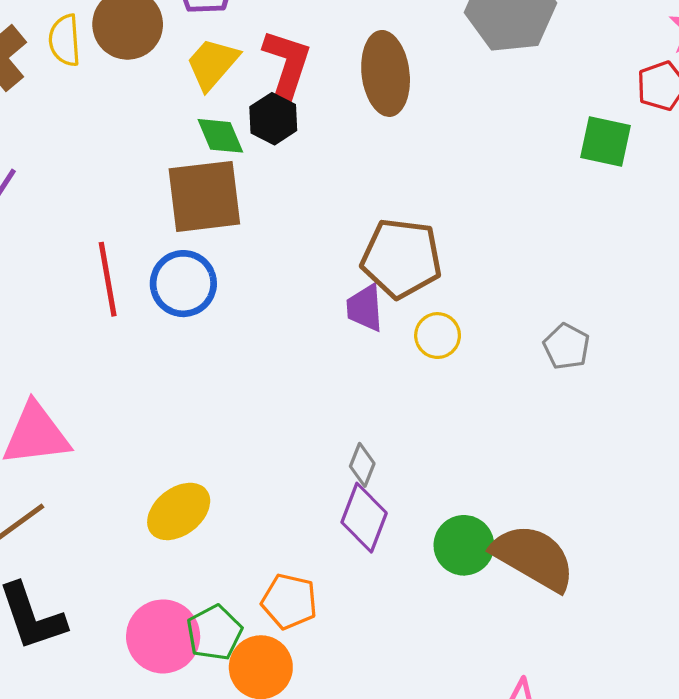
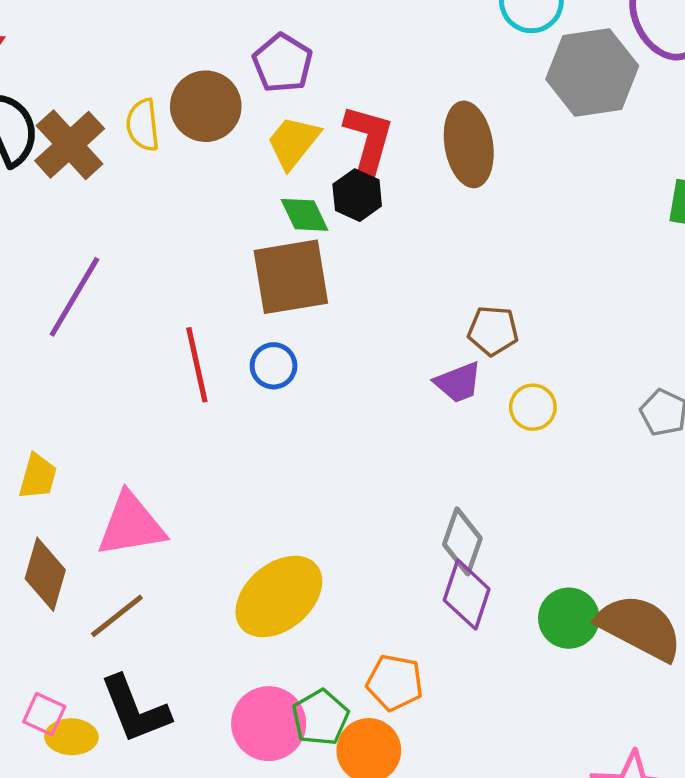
brown pentagon: (401, 258) -> (493, 331), size x0.6
blue circle: (183, 284) -> (274, 366), size x0.7
purple trapezoid: (365, 308) -> (458, 382), turned -105
gray diamond: (362, 465) -> (462, 541), size x1.5
yellow ellipse: (179, 511) -> (279, 597), size x1.4

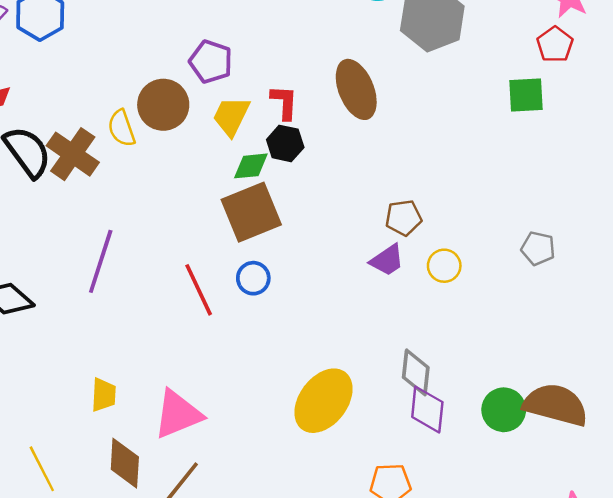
red L-shape: (368, 140) -> (284, 102), size x0.7
green diamond: (304, 215) -> (251, 166), turned -57
yellow ellipse: (279, 597) -> (323, 401), moved

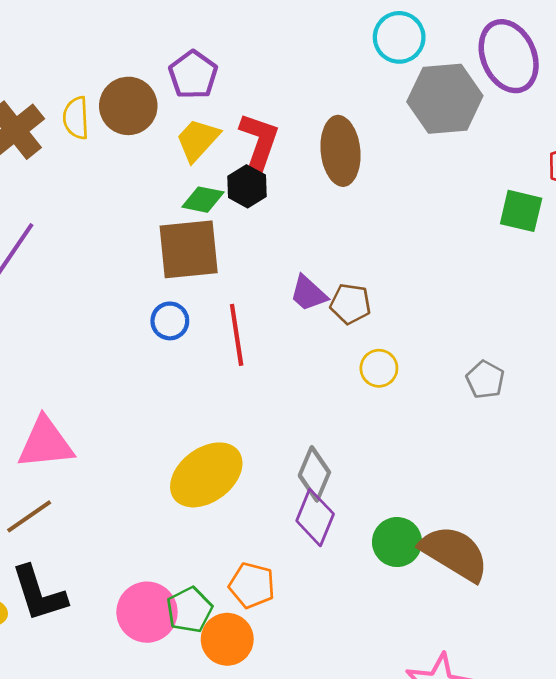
red L-shape: (284, 102) -> (259, 142), size x1.4
purple trapezoid: (387, 260) -> (308, 293), moved, turned 60
red line: (199, 290) -> (237, 335), moved

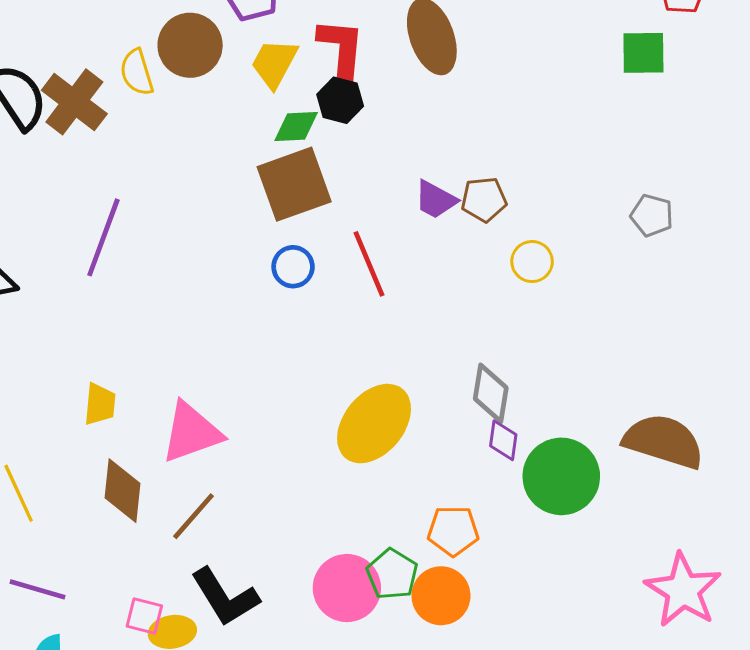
gray pentagon: (485, 380) -> (652, 215), moved
purple diamond: (315, 517) -> (503, 440), size x0.7
green circle: (397, 542) -> (561, 476), moved, size x1.4

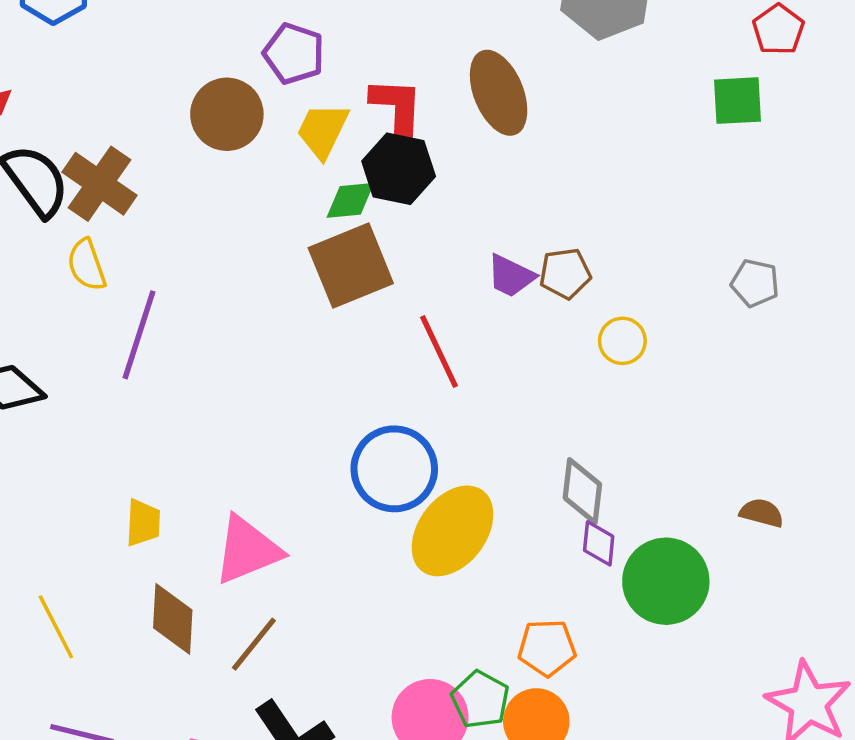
yellow semicircle: (137, 72) -> (87, 265), moved
black hexagon: (340, 100) -> (399, 169), size x1.4
blue circle: (293, 267) -> (394, 469), moved, size x1.8
brown semicircle: (664, 441) -> (762, 513), moved, size x0.5

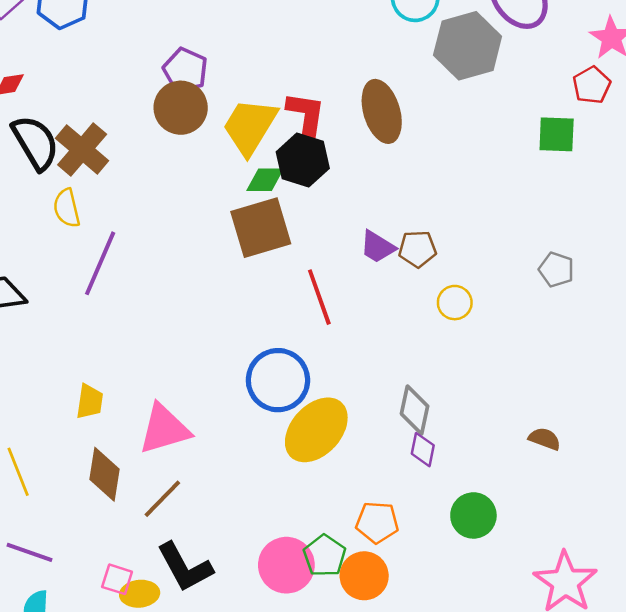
purple pentagon: (294, 54) -> (185, 70), moved
yellow trapezoid: (323, 130) -> (250, 126), size x1.4
green circle: (666, 581) -> (473, 515), moved, size x0.7

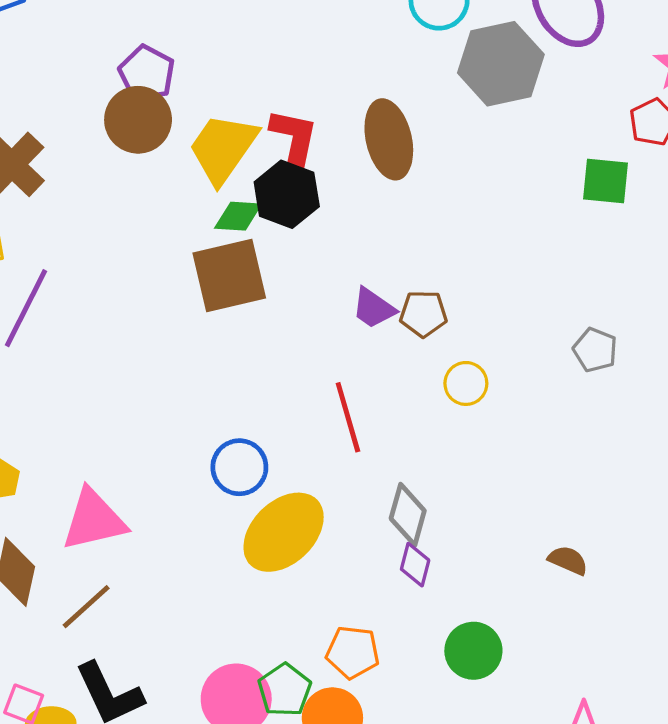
red line: (319, 297) -> (348, 417), moved
blue circle: (278, 380) -> (239, 467), size x0.7

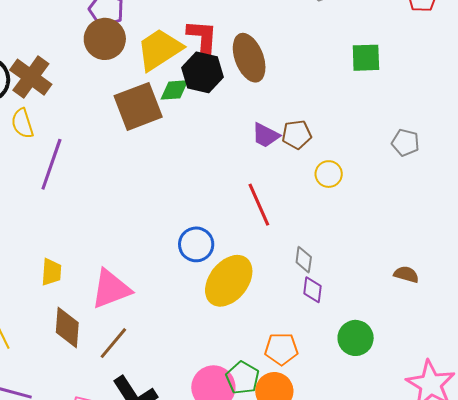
brown ellipse: (389, 139) -> (249, 58), moved
yellow trapezoid: (223, 148) -> (159, 49), turned 30
green square: (606, 181) -> (366, 58), moved
brown square: (229, 276) -> (138, 106), moved
gray diamond: (408, 515) -> (304, 260), size x0.7

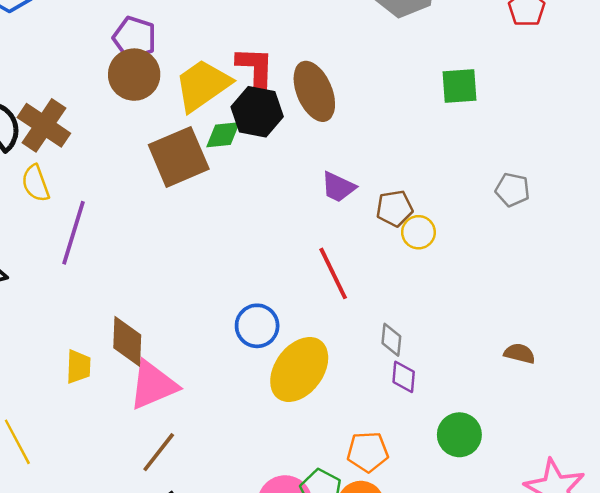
brown pentagon: (297, 135) -> (395, 208), moved
brown diamond: (67, 328) -> (127, 341), moved

